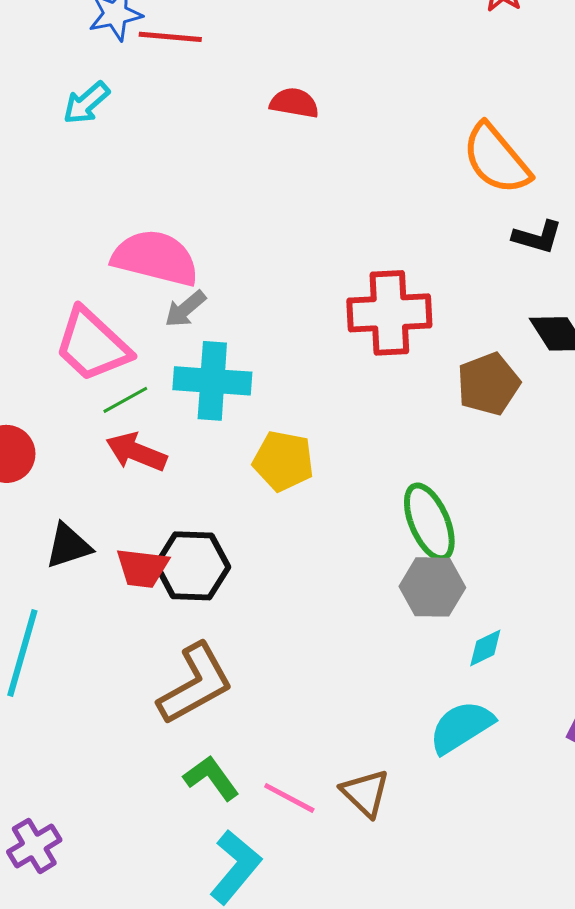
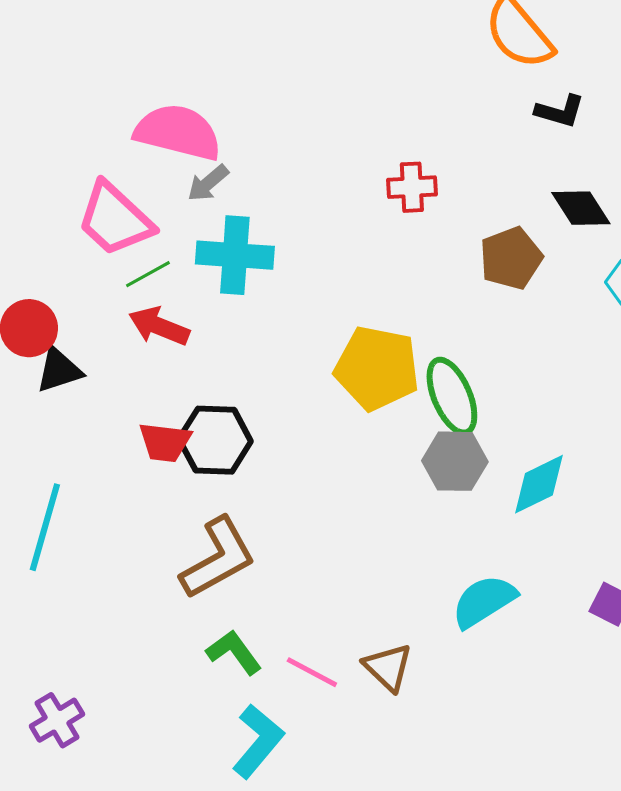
red cross: (389, 313) -> (412, 187), size x0.6
yellow pentagon: (283, 461) -> (377, 368), moved, size x1.4
black triangle: (68, 546) -> (59, 370), moved
cyan diamond: (485, 648) -> (539, 484), moved, size x1.6

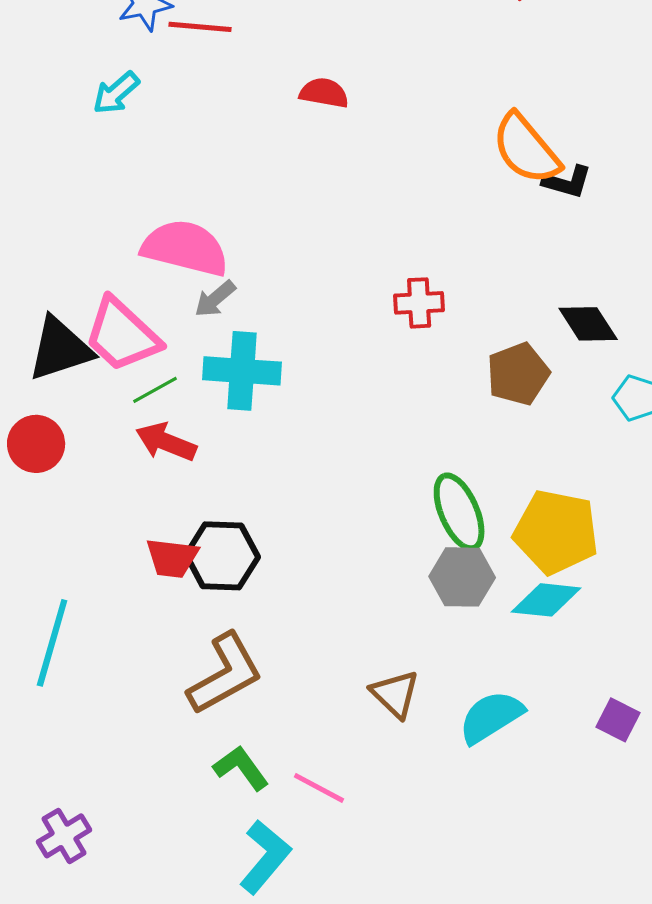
black L-shape: (560, 111) -> (567, 182), moved
yellow pentagon: (377, 368) -> (556, 532), moved
black triangle: (59, 370) -> (60, 349), moved, size x1.4
cyan diamond: (539, 484) -> (546, 600), turned 32
brown triangle: (388, 667) -> (395, 694), moved

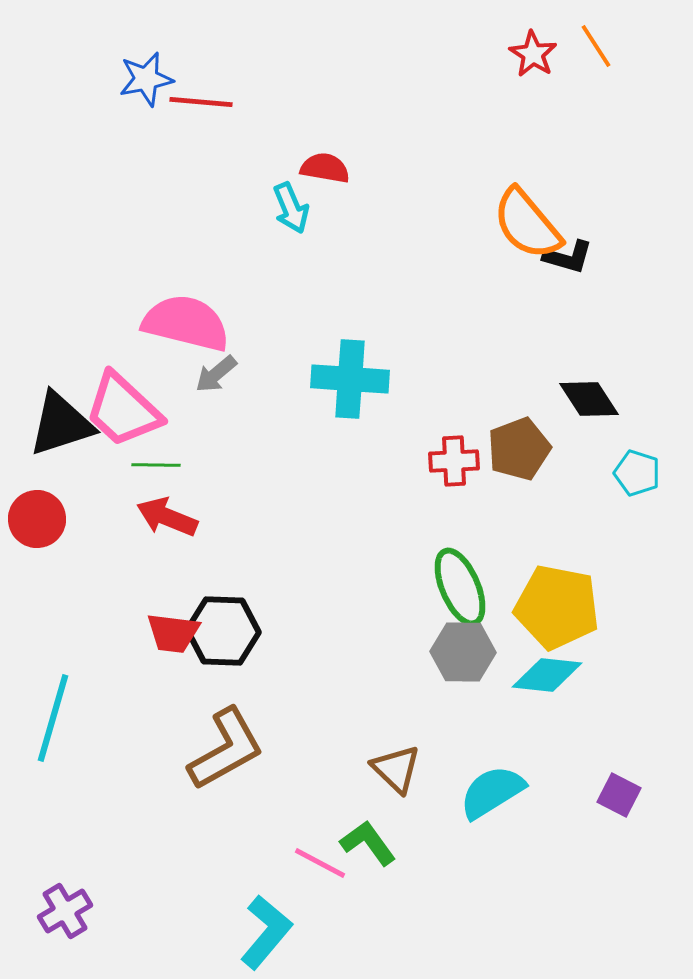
cyan arrow: (116, 93) -> (291, 208), moved, turned -72
red cross: (419, 303) -> (454, 461), moved
cyan cross: (242, 371) -> (350, 379), moved
green line: (155, 390) -> (156, 465), turned 30
green L-shape: (241, 768) -> (368, 843), moved

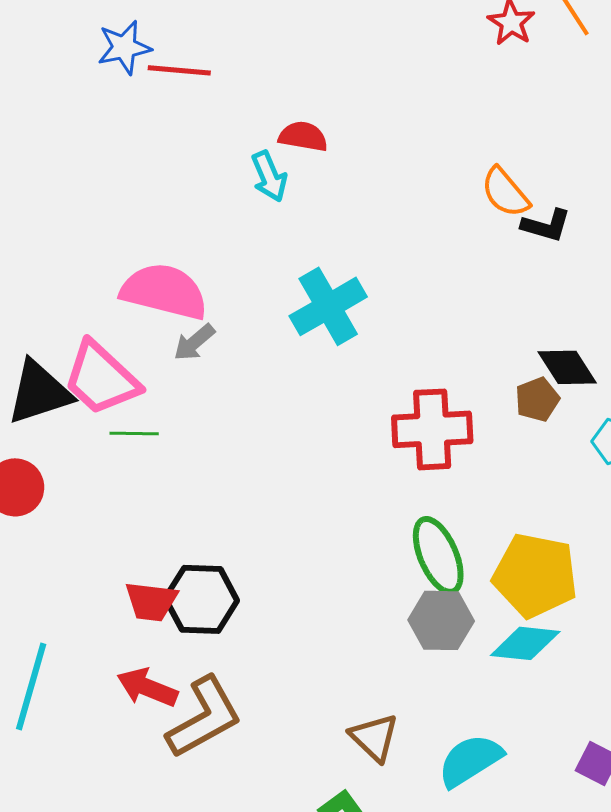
orange semicircle: (527, 224) -> (505, 192), size x0.7
cyan cross: (350, 379) -> (328, 306), moved, turned -34
brown pentagon: (519, 449) -> (537, 399), moved, size x0.7
red cross: (454, 461) -> (432, 429), size x1.6
red arrow: (167, 517) -> (147, 687), moved

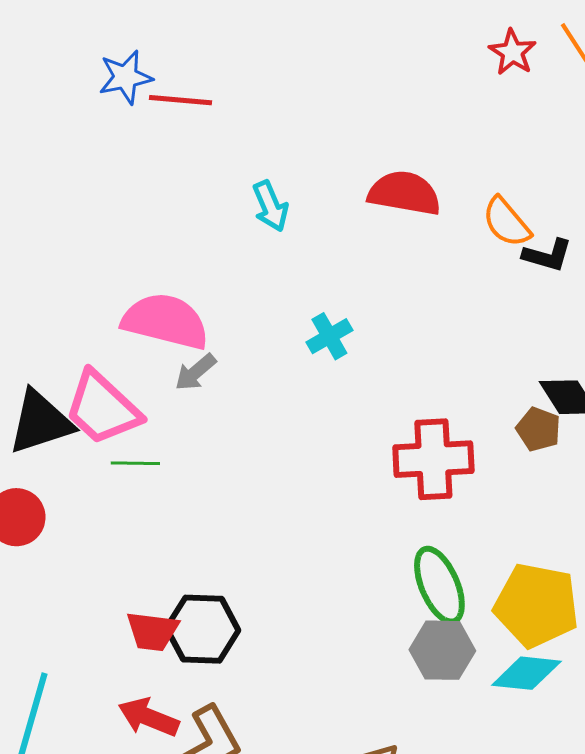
red semicircle: (303, 136) -> (404, 193), moved, size x1.5
cyan cross: (328, 306) -> (329, 336), size x0.6
brown pentagon: (537, 399) -> (538, 429), turned -30

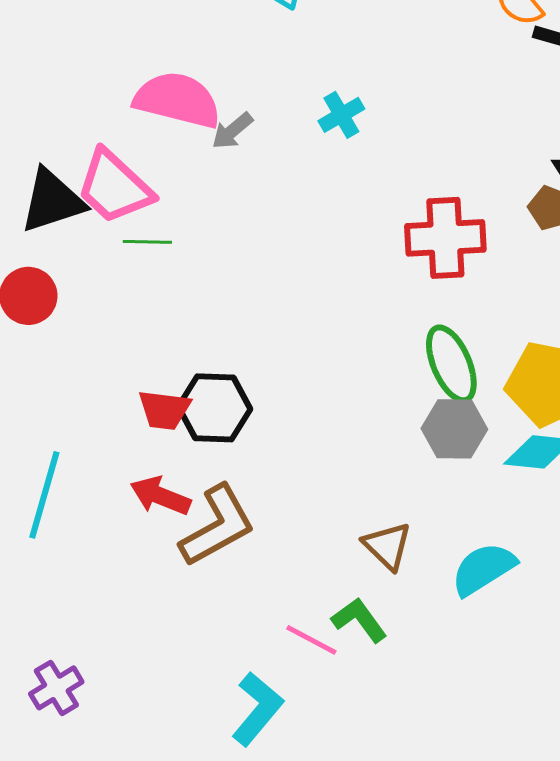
gray arrow: (195, 372) -> (232, 131), moved

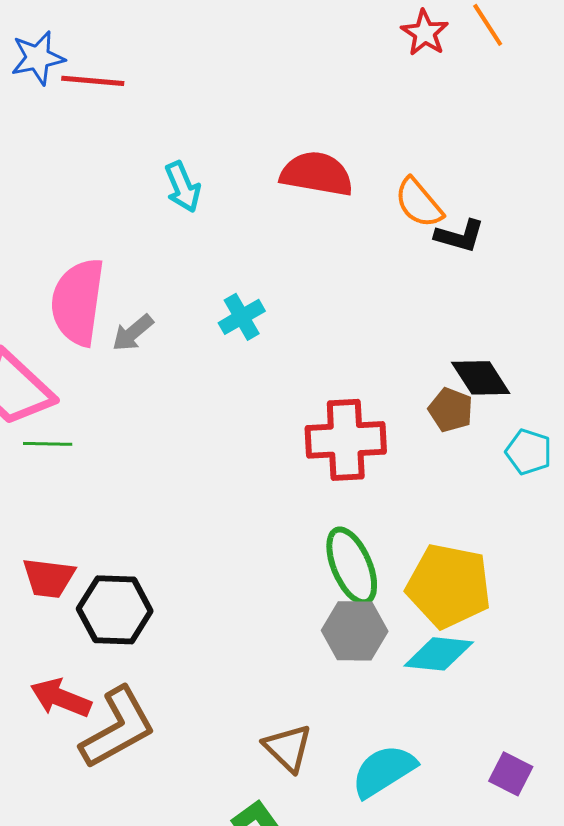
pink semicircle: (177, 100) -> (78, 302), turned -96
red trapezoid: (164, 410) -> (49, 578), moved

